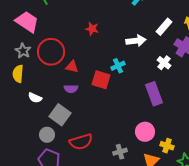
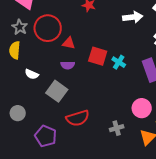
cyan cross: (118, 66) -> (119, 62), moved, turned -32
gray circle: (47, 135) -> (18, 113), moved

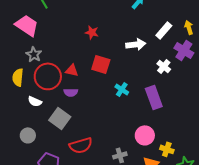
gray star: (20, 27) -> (34, 54), moved
red circle: (48, 28) -> (48, 76), moved
red square: (98, 56) -> (101, 64), moved
gray circle: (18, 113) -> (28, 135), moved

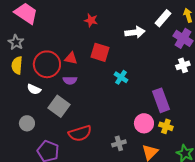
gray star: (34, 54) -> (16, 42), moved
white cross: (164, 66) -> (183, 65), moved, turned 32
purple rectangle: (154, 97) -> (161, 100), moved
yellow cross: (167, 149) -> (166, 126), moved

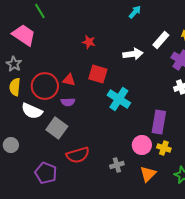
cyan cross: (121, 77) -> (119, 99), size x1.6
white semicircle: (34, 89) -> (32, 111), size x1.5
purple rectangle: (161, 100) -> (159, 122), turned 30
gray circle: (27, 123) -> (11, 145), moved

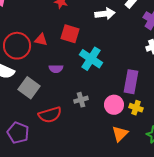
purple semicircle: (68, 102) -> (56, 69), moved
gray cross: (117, 165) -> (81, 100), moved

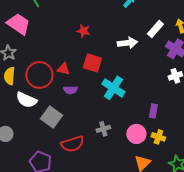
purple semicircle: (56, 69) -> (70, 90), moved
purple rectangle: (131, 82) -> (153, 111), size x0.6

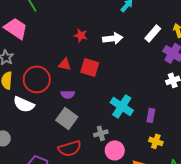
white arrow: (127, 43) -> (113, 38), moved
red triangle: (63, 69) -> (65, 64), moved
cyan cross: (113, 88) -> (122, 106), moved
gray square: (51, 117) -> (67, 118), moved
pink circle: (136, 134) -> (115, 150), moved

